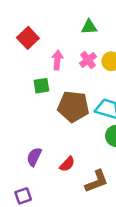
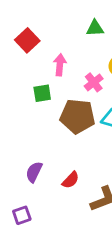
pink cross: (88, 60) -> (94, 82), moved

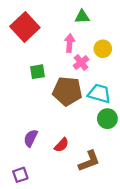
red square: (27, 40) -> (25, 27), size x1.4
pink arrow: (60, 65) -> (70, 43), moved

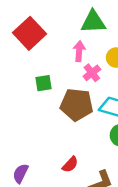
green triangle: (82, 17) -> (93, 22), size x1.5
purple semicircle: (31, 138) -> (21, 173), moved

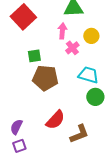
brown pentagon: (77, 105) -> (45, 78), moved
red semicircle: (70, 165) -> (55, 120), size x1.5

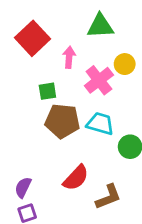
pink arrow: (62, 31) -> (69, 57), moved
pink cross: (72, 48) -> (99, 80), size x1.5
cyan trapezoid: (88, 75) -> (100, 124), moved

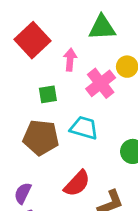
brown pentagon: (62, 121) -> (41, 138), moved
cyan trapezoid: (100, 124) -> (84, 128), moved

